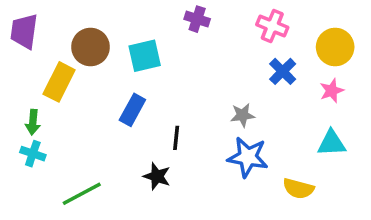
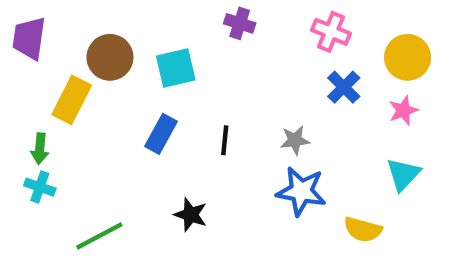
black line: (176, 138) -> (225, 140), moved
cyan triangle: (332, 143) -> (403, 174), turned -44

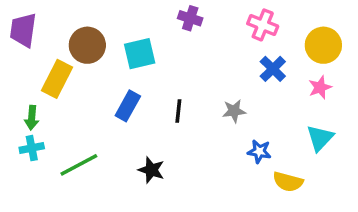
cyan cross: (40, 187) -> (32, 148), turned -30
blue star: (301, 191) -> (259, 151), moved, size x0.6
green line: (99, 236) -> (79, 165), moved

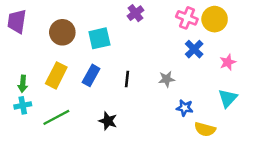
purple cross: (190, 18) -> (135, 13), turned 35
yellow circle: (323, 45) -> (215, 19), moved
yellow rectangle: (57, 79) -> (56, 75), moved

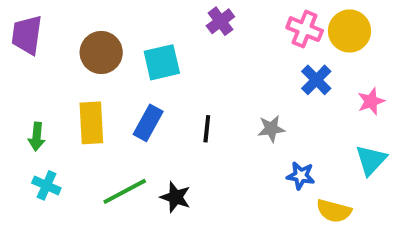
yellow rectangle: (56, 75) -> (91, 123), turned -30
cyan cross: (23, 105) -> (46, 185), moved, turned 35
green line: (56, 117) -> (125, 191), moved

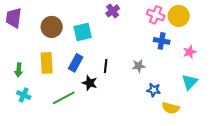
blue cross: (316, 80) -> (162, 41), turned -35
black star: (175, 197) -> (90, 83), moved

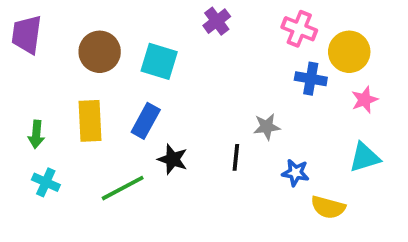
yellow circle: (179, 16) -> (349, 52), moved
cyan square: (83, 32) -> (159, 61), turned 30
black line: (106, 66) -> (236, 157), moved
cyan triangle: (190, 82) -> (365, 157), turned 30

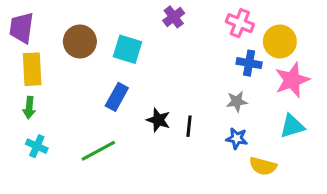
pink star: (365, 100) -> (292, 80), size x1.6
yellow rectangle: (90, 121) -> (32, 69), moved
gray star: (267, 127) -> (237, 102), moved
black star: (173, 159) -> (158, 120), moved

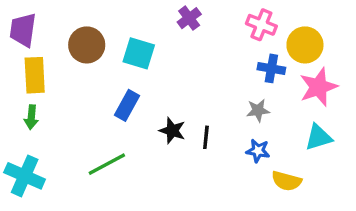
cyan cross: (37, 146) -> (25, 176), moved, size x1.6

